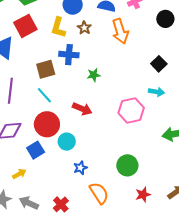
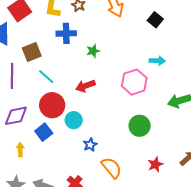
black square: (159, 64) -> (155, 20), moved
brown square: (46, 69) -> (32, 52), moved
red arrow: (82, 109) -> (85, 86), turned 144
green circle: (127, 165) -> (140, 126), moved
yellow arrow: (19, 174) -> (20, 150), moved, turned -56

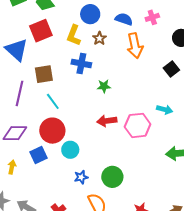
red arrow: (85, 86) -> (107, 121), moved
green circle: (140, 126) -> (112, 177), moved

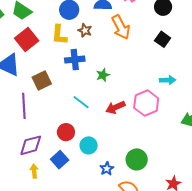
cyan line: (53, 101) -> (81, 102), moved
red circle: (52, 131) -> (66, 132), size x0.7
yellow arrow: (12, 167) -> (34, 171), moved

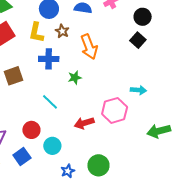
orange arrow: (121, 27) -> (89, 47), moved
black square: (163, 39) -> (138, 40), moved
red arrow: (115, 107) -> (84, 123), moved

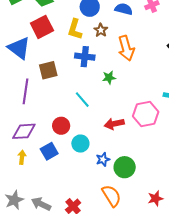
blue star: (68, 171) -> (103, 159), moved

